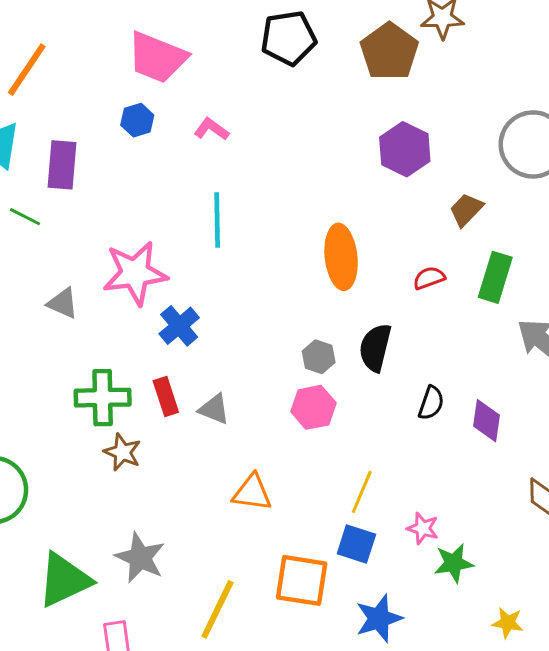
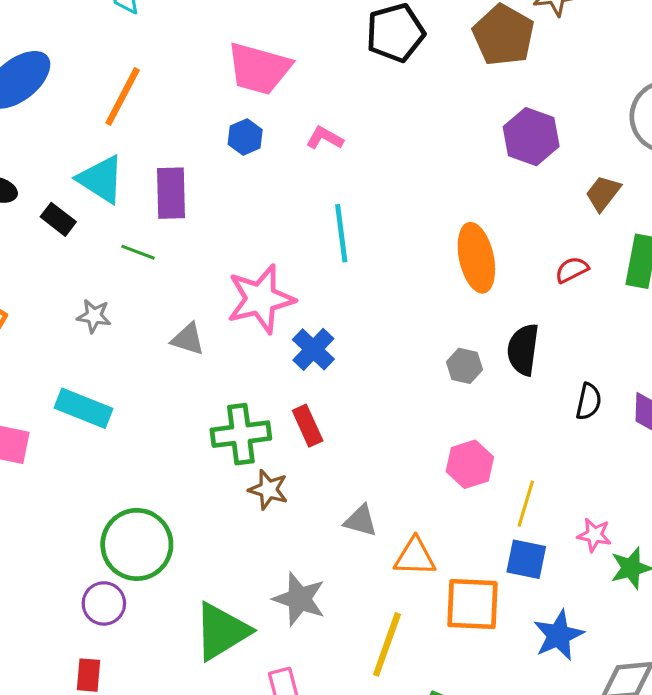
pink hexagon: (313, 407) -> (470, 464), moved
gray triangle: (214, 409) -> (361, 521), moved
orange triangle: (252, 493) -> (415, 557), moved

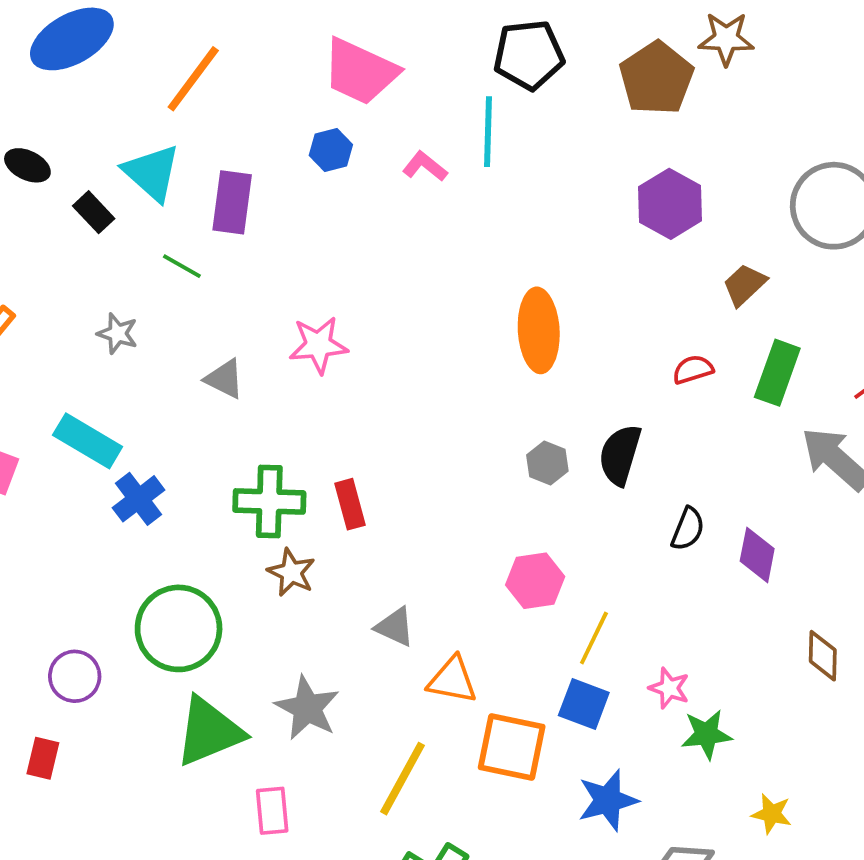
cyan line: (341, 233) -> (488, 132), moved
orange ellipse: (476, 258) -> (539, 330), moved
pink star: (261, 299) -> (318, 345), size x0.7
blue cross: (313, 349) -> (139, 499), moved
green circle: (137, 544) -> (179, 628), moved

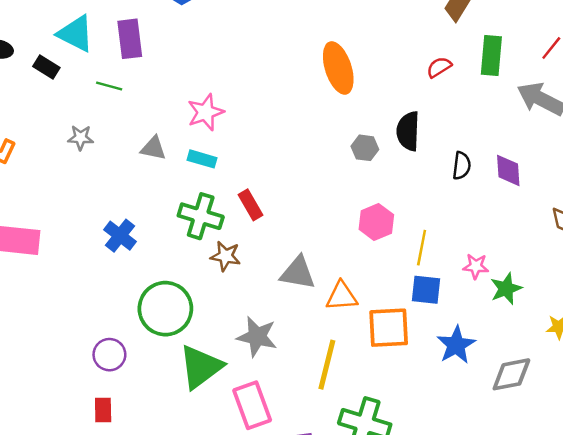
cyan rectangle: (88, 441) -> (202, 159), moved, size x0.7
green cross: (269, 501) -> (201, 216), turned 30
gray triangle: (395, 627) -> (298, 273), size x1.4
pink rectangle: (272, 811) -> (252, 405), size x1.5

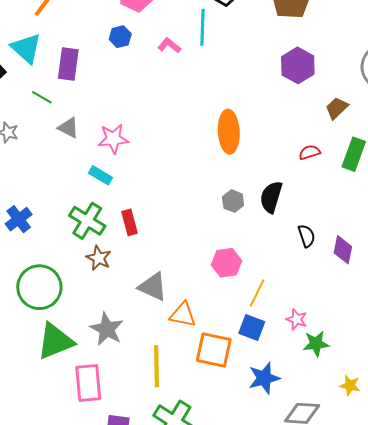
gray triangle: (153, 148) -> (68, 128), moved
black semicircle: (462, 166) -> (307, 236), turned -40
yellow line: (327, 365) -> (157, 366), turned -30

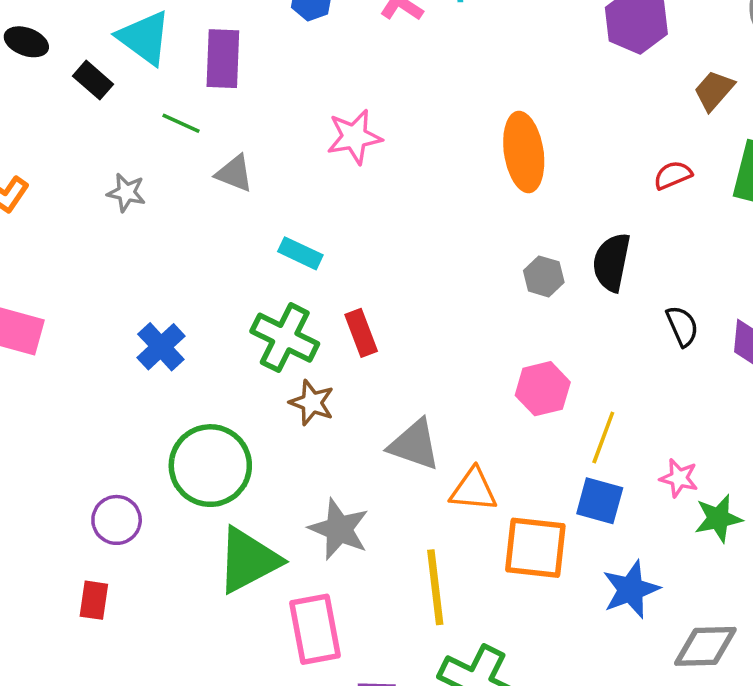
pink star: (113, 139) -> (354, 137), moved

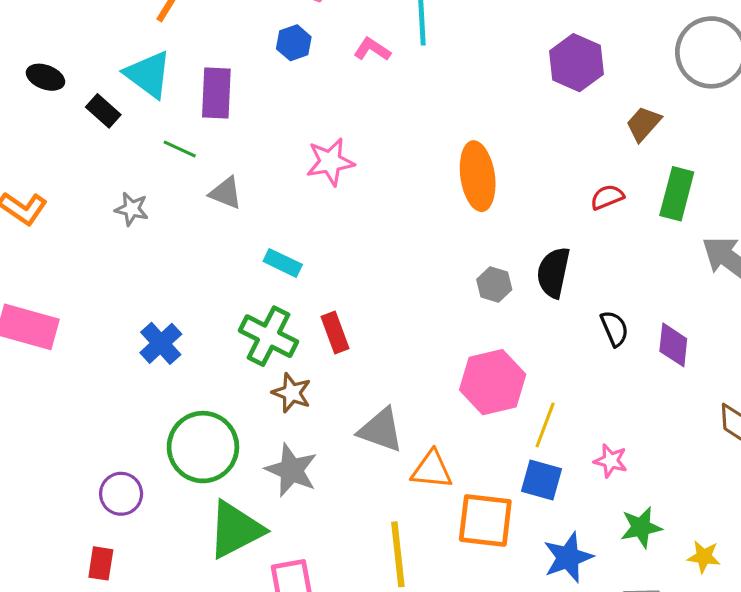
pink hexagon: (543, 389) -> (493, 382), size x1.4
green star: (718, 518) -> (641, 527), moved
gray star: (339, 529) -> (291, 470), moved

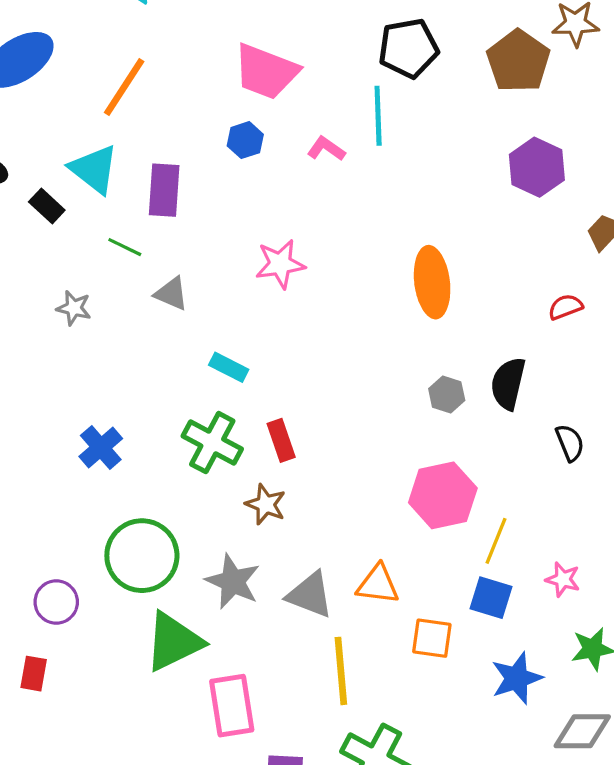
brown star: (292, 393) -> (266, 504), moved
gray triangle: (381, 430) -> (310, 595), moved
orange square: (485, 520) -> (432, 638), size x0.7

